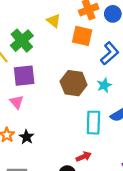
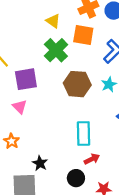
green cross: (22, 41) -> (56, 50), moved
cyan rectangle: (93, 123) -> (84, 133), moved
black star: (27, 137) -> (40, 163), moved

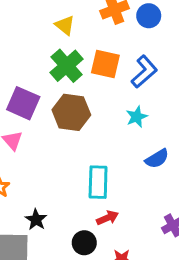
orange square: (83, 35) -> (105, 64), moved
purple square: (26, 79) -> (23, 103), turned 30
brown hexagon: (77, 84) -> (71, 112), moved

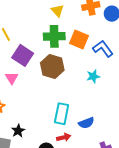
green cross: (67, 66) -> (54, 36), turned 30
blue L-shape: (144, 72) -> (103, 49), turned -95
blue semicircle: (157, 159) -> (86, 123), moved

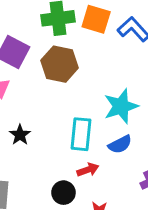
cyan star: (93, 76) -> (121, 106), moved, size x1.6
black star: (18, 131) -> (20, 135), moved

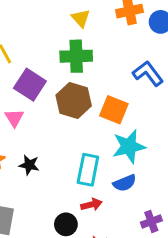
orange square: (96, 19) -> (114, 110), moved
black star: (20, 135) -> (29, 165), turned -30

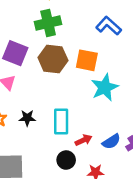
cyan rectangle: (88, 170) -> (61, 122), moved
blue semicircle: (125, 183) -> (111, 142), moved

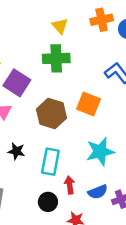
brown hexagon: (53, 59) -> (51, 114), moved
cyan star: (105, 87) -> (100, 152), moved
red arrow: (84, 140) -> (70, 185), turned -84

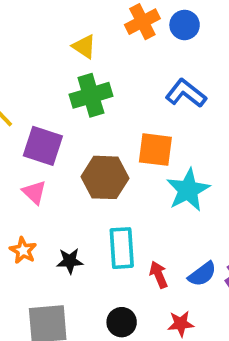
black star: (16, 151) -> (70, 261), moved
cyan star: (100, 152) -> (188, 190), moved
black circle: (48, 202) -> (122, 322), moved

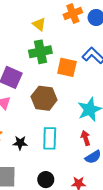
orange square: (155, 150) -> (67, 67), moved
red arrow: (159, 275) -> (86, 138), moved

